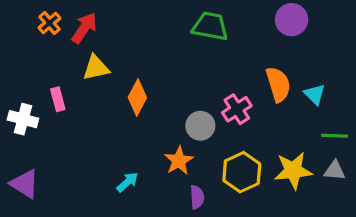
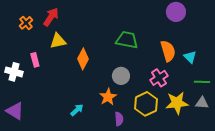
orange cross: (49, 23) -> (26, 23), moved
green trapezoid: (210, 26) -> (127, 40), moved
pink cross: (237, 109) -> (159, 78), moved

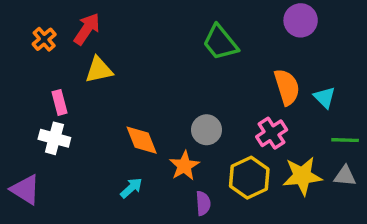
green trapezoid: (127, 40) -> (220, 43), moved, turned -140
orange diamond: (83, 59) -> (142, 140), moved, turned -50
white cross: (14, 72) -> (54, 138), moved

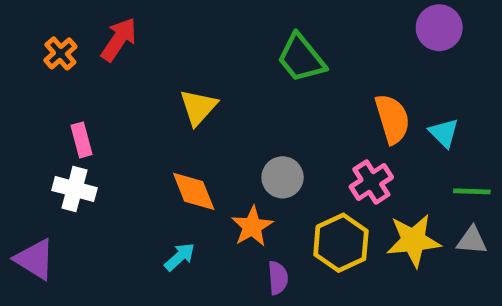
purple circle: (301, 20) -> (439, 28), moved
yellow triangle: (99, 70) -> (198, 107), moved, turned -36

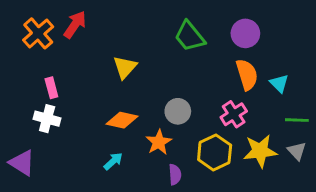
purple circle: (439, 28) -> (245, 33), moved
orange cross: (60, 53) -> (38, 33), size x1.5
orange diamond: (194, 191) -> (122, 120), turned -56
gray triangle: (472, 240) -> (297, 151), turned 42

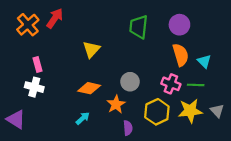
green trapezoid: (190, 36) -> (139, 27), turned 45
pink cross: (234, 114) -> (171, 84), turned -36
green line: (297, 120) -> (196, 85), moved

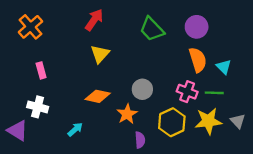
red arrow: (55, 18) -> (94, 20), moved
green trapezoid: (139, 27) -> (152, 29), turned -50
white cross: (34, 87) -> (38, 107), moved
cyan arrow: (83, 118) -> (75, 129), moved

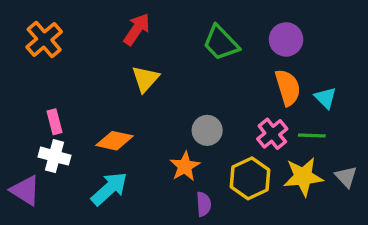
pink rectangle: (41, 70) -> (54, 122), moved
pink cross: (187, 92) -> (272, 134), turned 30
orange diamond: (98, 96) -> (114, 141), moved
cyan arrow: (75, 129) -> (109, 189), size x1.6

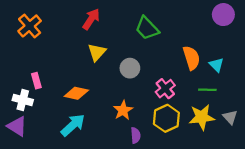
purple circle: (286, 39) -> (223, 15), moved
gray circle: (207, 130) -> (130, 68), moved
pink cross: (272, 134) -> (165, 89), moved
white cross: (54, 156) -> (23, 100), moved

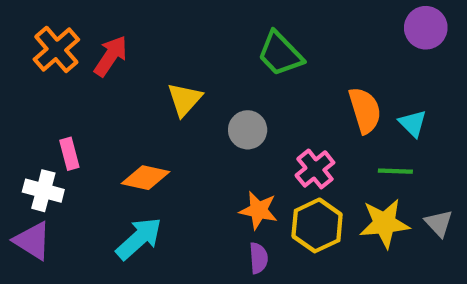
red arrow: (91, 19) -> (111, 56), moved
orange star: (123, 110) -> (258, 210), moved, turned -30

